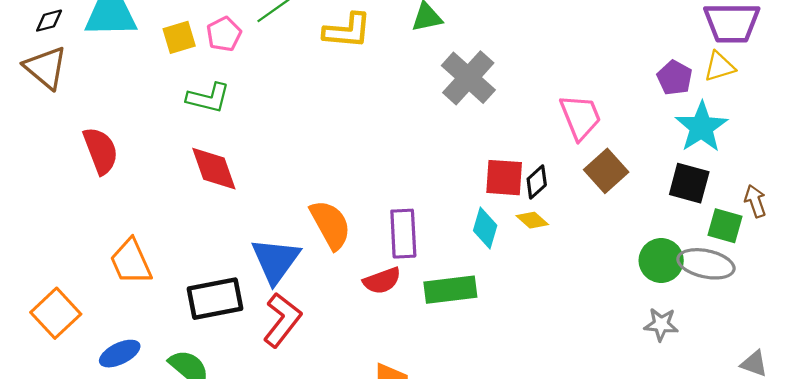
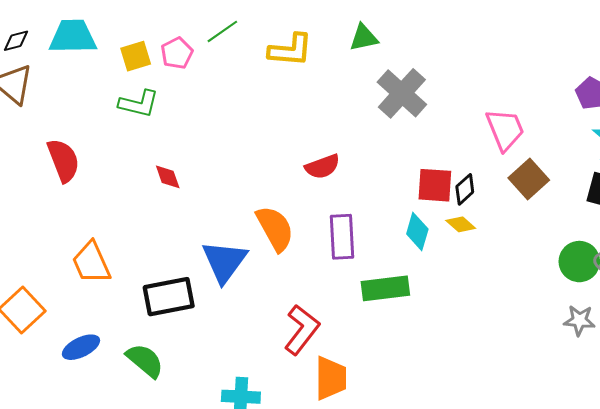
green L-shape: (208, 98) -> (139, 104), moved
red diamond: (214, 169) -> (168, 177), size x0.6
red semicircle: (382, 281) -> (322, 167), moved
red L-shape: (282, 320) -> (302, 330), moved

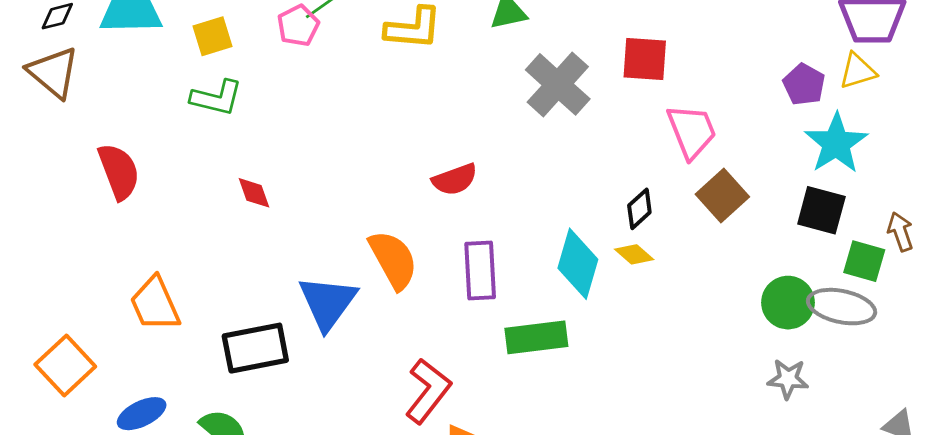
pink pentagon: (177, 53) -> (298, 26), moved
red square: (435, 185) -> (645, 59), moved
cyan diamond: (417, 232) -> (578, 264), size x1.4

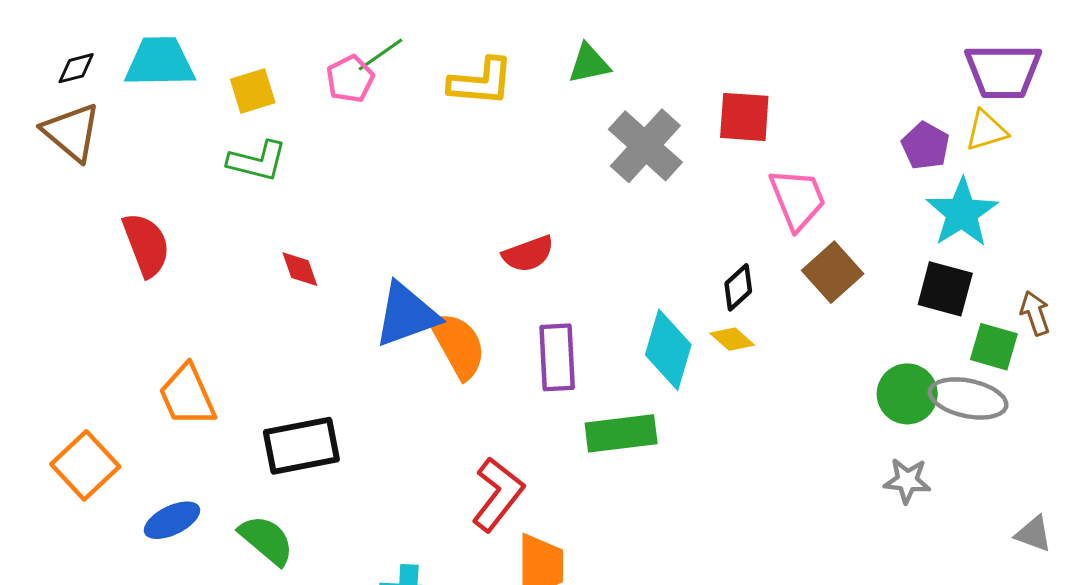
blue triangle: (328, 303) -> (406, 315), moved, turned 34

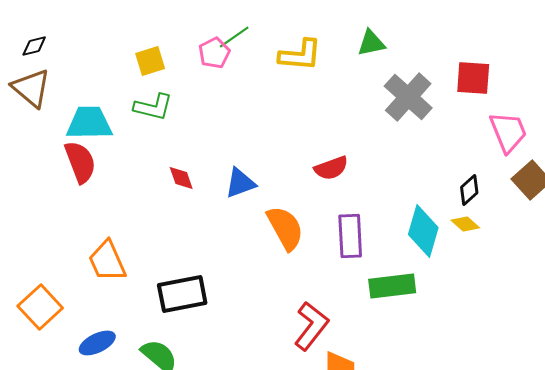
cyan trapezoid: (160, 62) -> (89, 123), moved
blue triangle: (406, 315) -> (240, 183), moved, size x0.7

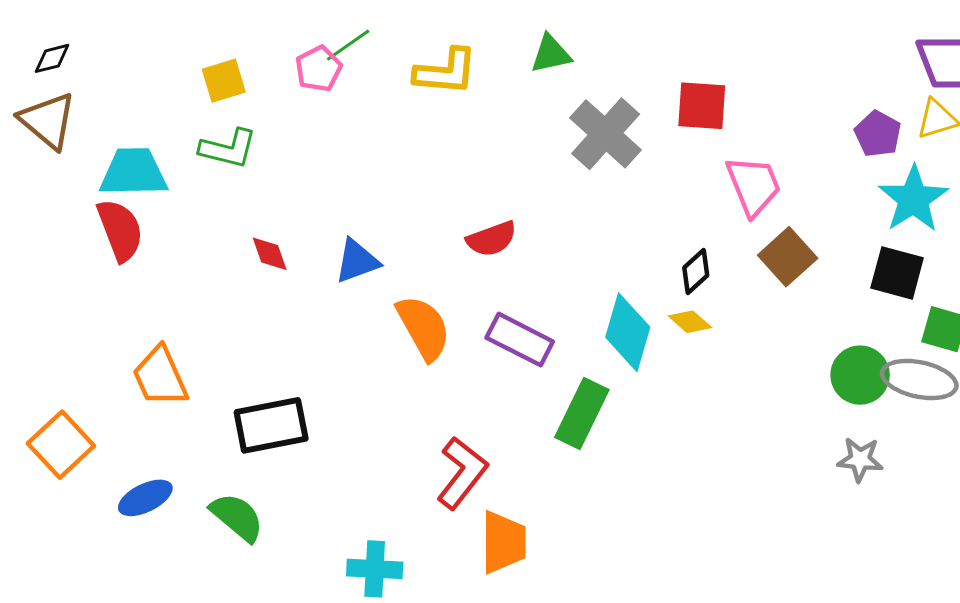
purple rectangle: (350, 236) -> (520, 340), turned -60
green rectangle: (392, 286) -> (582, 414), turned -57

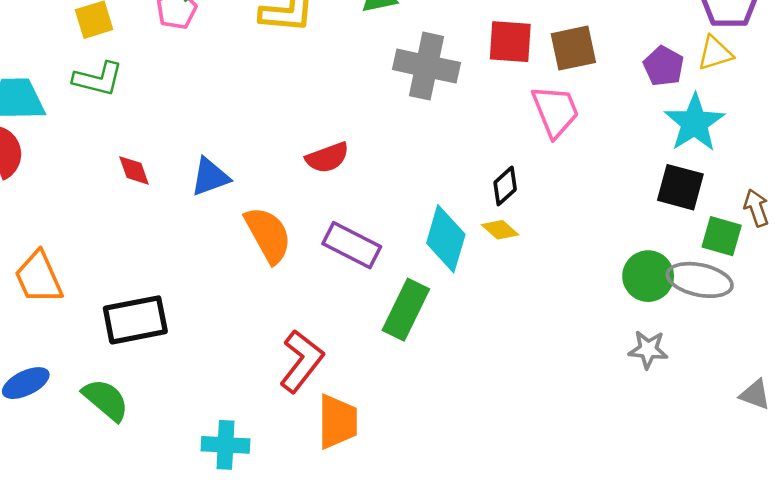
gray cross: (606, 134) -> (426, 66), turned -30
brown square: (788, 257) -> (573, 48), moved, turned 30

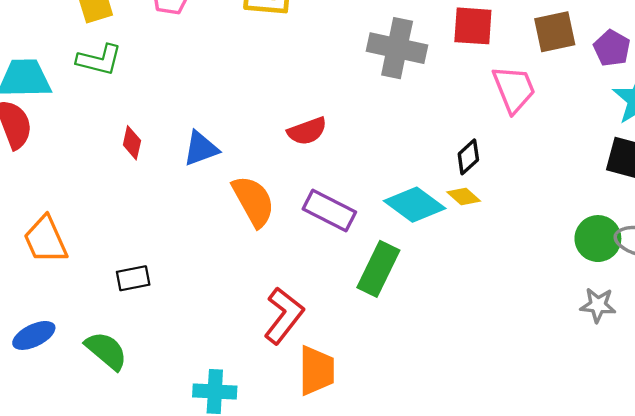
brown square: (573, 48) -> (555, 32), moved
red diamond: (134, 170) -> (132, 143), turned 32
cyan diamond: (446, 239) -> (415, 205), turned -70
black rectangle: (135, 320) -> (133, 278), size x0.6

